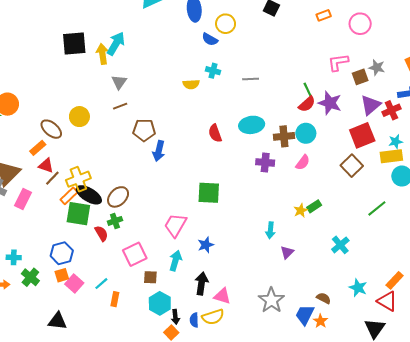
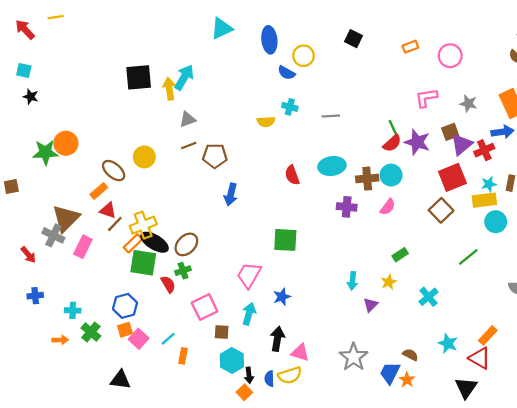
brown square: (360, 77) -> (450, 132), moved
gray triangle: (119, 82) -> (188, 119), turned 35
brown pentagon: (144, 130) -> (215, 156), moved
yellow star: (301, 210) -> (389, 282), moved

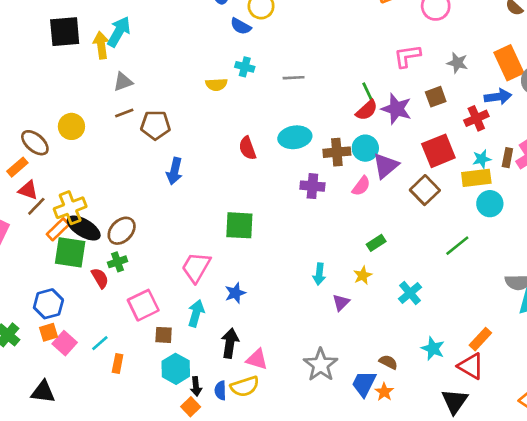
purple triangle: (462, 144) -> (386, 166), moved

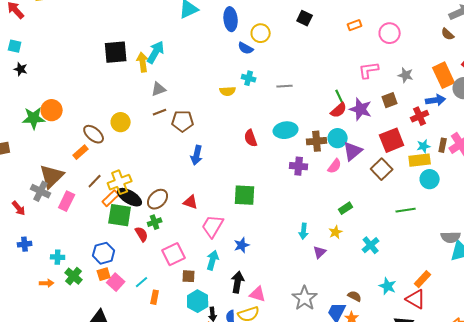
red triangle: (28, 190) -> (191, 202), moved
green line: (457, 246) -> (406, 210), turned 30

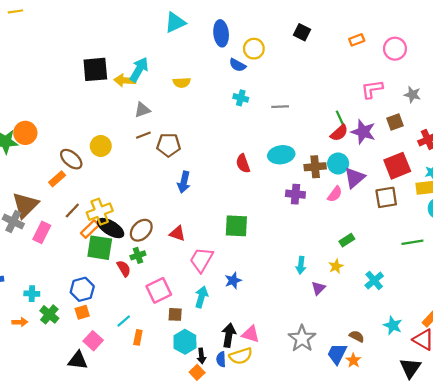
yellow arrow: (143, 62) -> (125, 80), turned -78
yellow semicircle: (228, 91) -> (182, 83), moved
brown square: (382, 169) -> (386, 197), turned 35
pink square: (116, 282) -> (93, 341), moved
black arrow: (238, 282) -> (229, 335), moved

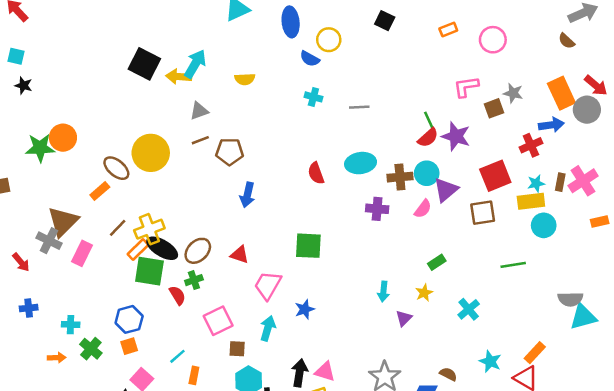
black square: (95, 69) -> (144, 64), turned 32
brown square: (395, 122) -> (494, 108), moved
yellow circle: (101, 146) -> (151, 153), size x1.5

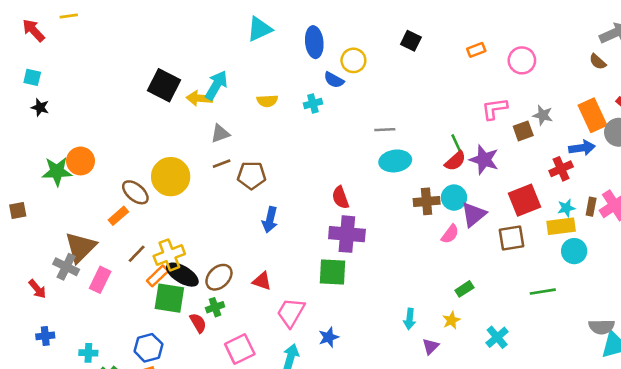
cyan cross: (313, 97) -> (313, 103), moved, turned -30
cyan ellipse: (361, 163) -> (395, 161), moved
purple cross: (377, 209) -> (347, 234), moved, size x1.5

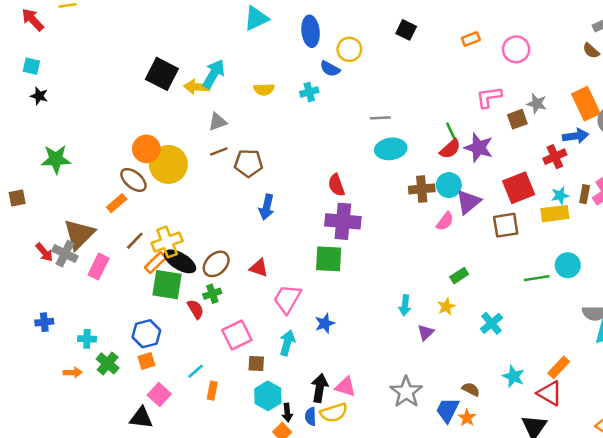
orange circle: (81, 161) -> (146, 149), moved
cyan circle: (574, 251) -> (568, 265), moved
red arrow: (37, 289) -> (44, 252), moved

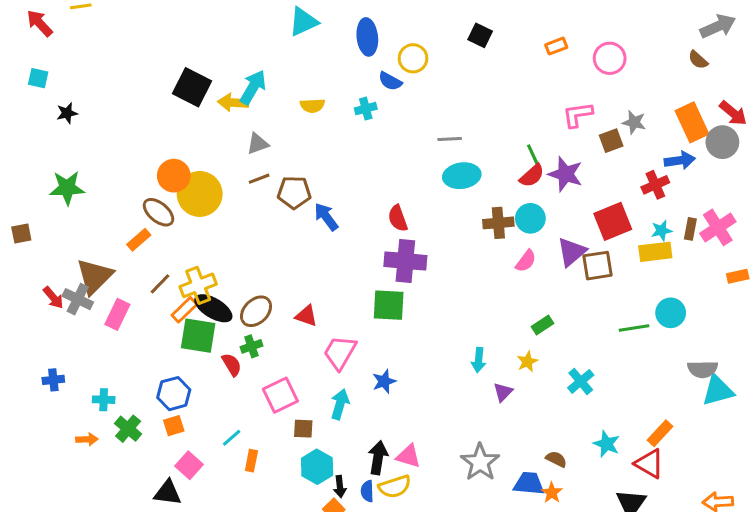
black star: (39, 96) -> (67, 113), moved, turned -30
purple triangle: (468, 202) -> (572, 252), moved
blue arrow: (267, 207) -> (326, 217), moved, turned 130
blue trapezoid: (448, 410) -> (529, 484), turned 68

